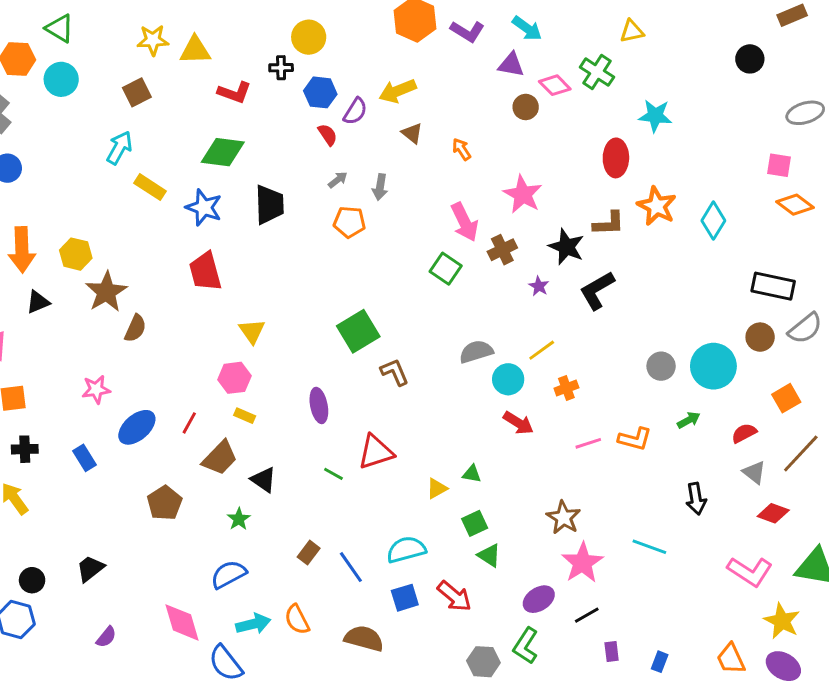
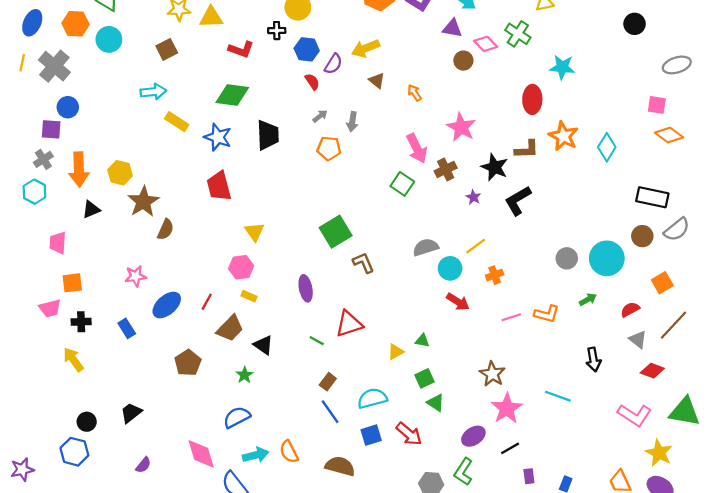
cyan arrow: (119, 148) -> (153, 92), turned 55
brown rectangle: (309, 553) -> (328, 382), moved

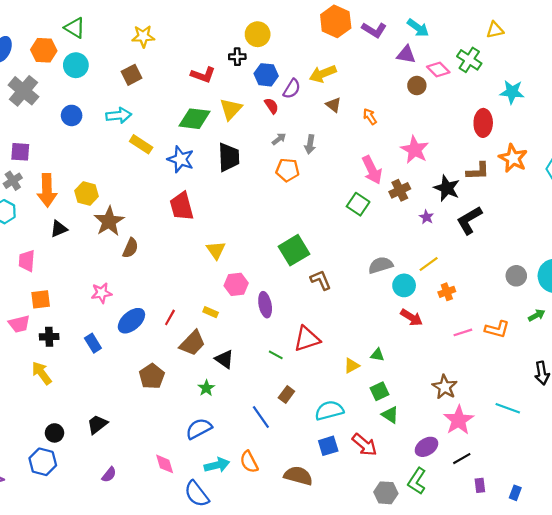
yellow triangle: (211, 17) -> (231, 109), moved, turned -45
blue circle: (68, 107) -> (72, 115), moved
pink hexagon: (241, 267) -> (236, 284), moved
blue line: (330, 412) -> (261, 417), moved
pink diamond: (201, 454) -> (165, 464), size x0.7

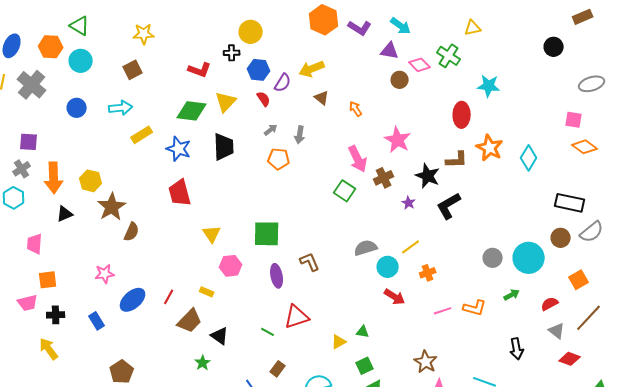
yellow rectangle: (141, 144) -> (142, 135), turned -65
green square: (294, 250) -> (267, 234), moved, turned 32
purple ellipse: (265, 305) -> (277, 276), moved
brown pentagon: (152, 376) -> (122, 372), moved

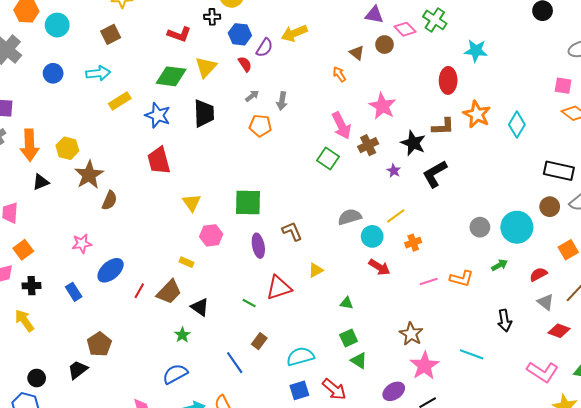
brown triangle: (322, 98) -> (357, 53), moved
orange square: (48, 280) -> (23, 250), turned -30
red line: (169, 297) -> (139, 291), moved
yellow triangle: (339, 342) -> (316, 270), moved

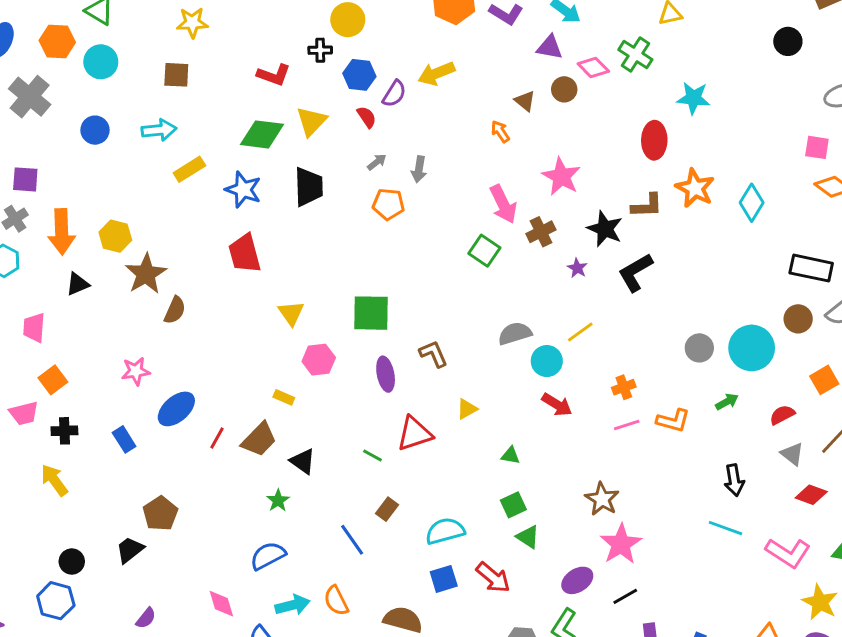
brown square: (111, 34) -> (176, 75), turned 30
orange cross: (413, 243) -> (624, 387), moved
cyan line: (472, 354) -> (725, 528), moved

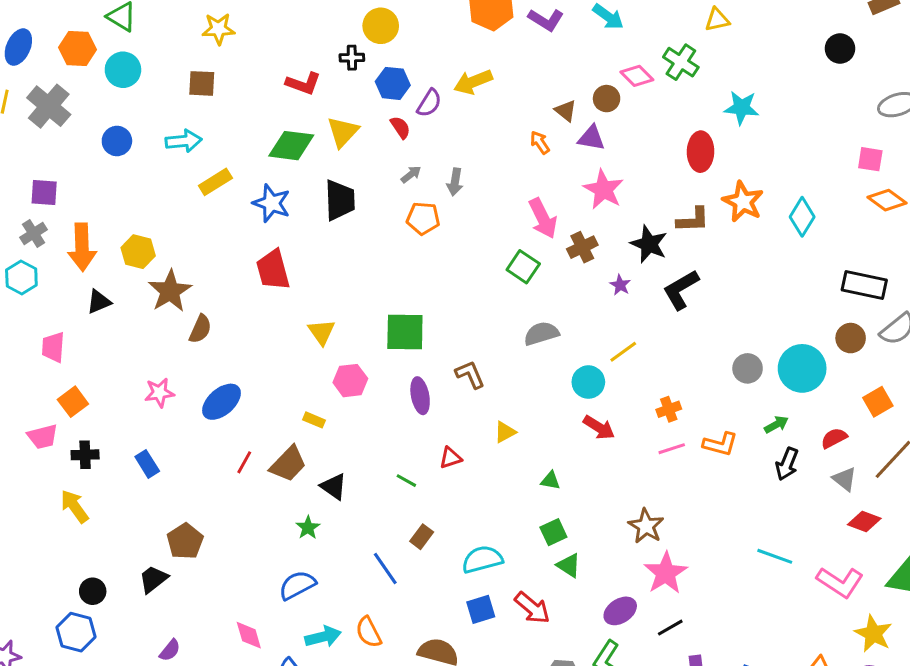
purple triangle: (550, 47) -> (591, 138), moved
gray semicircle: (515, 333) -> (541, 334), moved
blue ellipse: (176, 409) -> (222, 402), moved
red triangle: (415, 434) -> (450, 458), size x0.6
black arrow: (734, 480) -> (787, 464), moved, turned 32

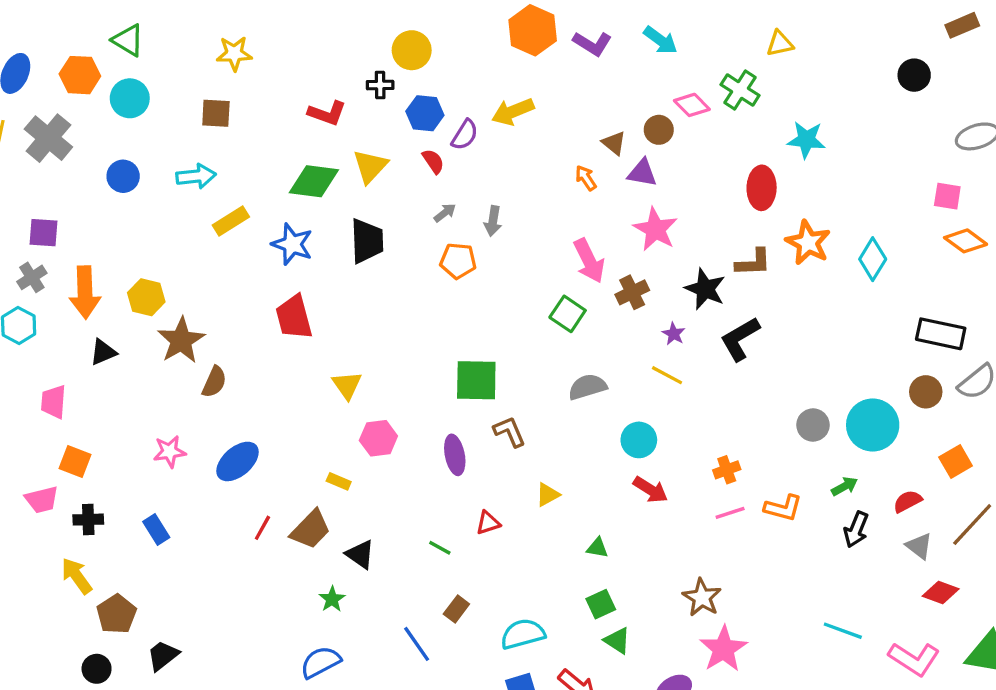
green square: (405, 332) -> (476, 380), moved
yellow line: (623, 352) -> (667, 375), moved, turned 64
orange square: (73, 402) -> (75, 461), turned -32
brown pentagon: (185, 541) -> (116, 614), moved

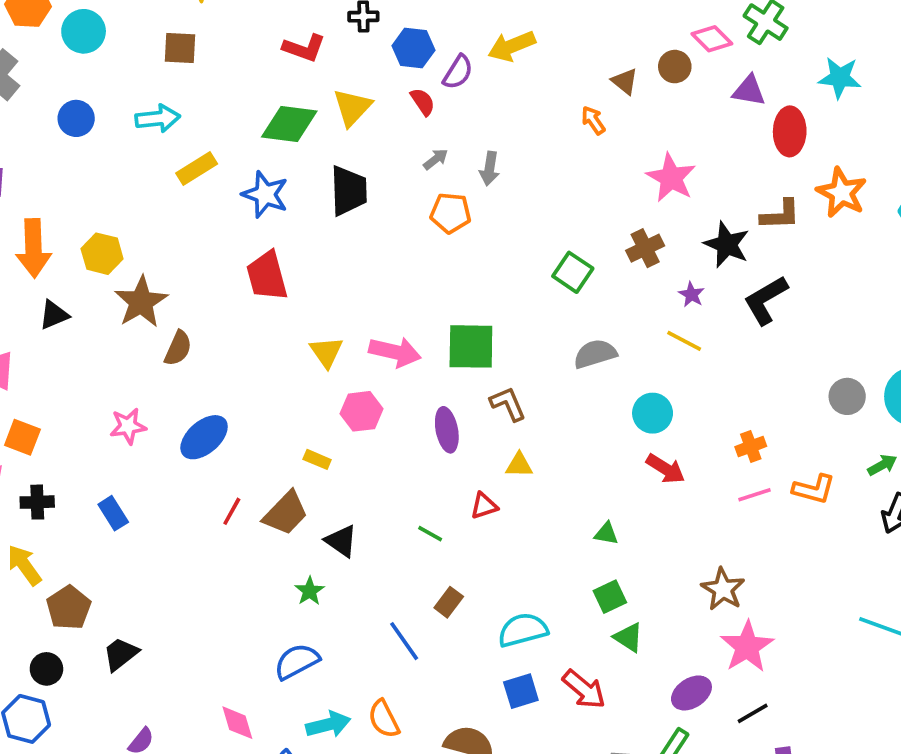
purple triangle: (642, 173) -> (749, 91), moved
pink arrow: (589, 261) -> (395, 352), moved, turned -51
yellow triangle: (548, 495) -> (519, 465), moved, turned 30

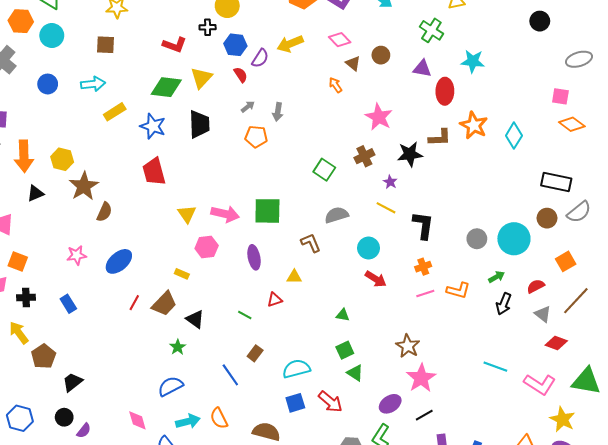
pink diamond: (712, 39) -> (340, 40), moved
black star: (727, 244) -> (410, 154), turned -30
black L-shape: (766, 300) -> (423, 225), moved, turned 128
brown L-shape: (508, 404) -> (311, 243), moved
black circle: (46, 669) -> (64, 417), moved

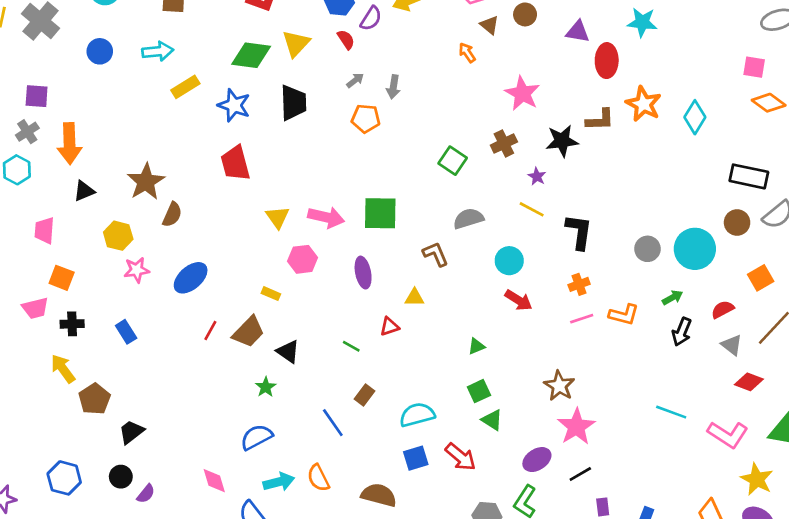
yellow hexagon: (62, 159) -> (118, 236), moved
green triangle: (343, 315) -> (476, 346), turned -32

